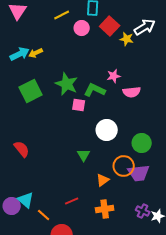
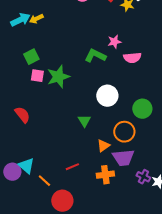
green star: (67, 84) -> (58, 77), moved, turned 30
green square: (31, 91) -> (31, 57), size x0.7
pink square: (79, 105) -> (37, 76), moved
purple trapezoid: (139, 173) -> (123, 158), moved

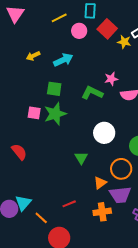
cyan arrow: (20, 20) -> (63, 60), moved
green square: (31, 57) -> (54, 89), moved, turned 35
cyan triangle: (26, 166) -> (23, 203), turned 30

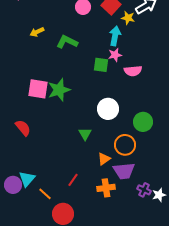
cyan arrow: (63, 60) -> (115, 36), moved, turned -54
green square: (54, 89) -> (101, 65), moved
green L-shape: (92, 93) -> (67, 42), moved
pink square: (34, 113) -> (38, 89), size x1.5
red line: (69, 204) -> (73, 180), turned -32

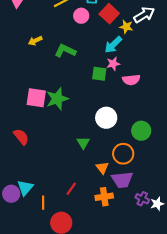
cyan arrow: (115, 36) -> (113, 45), turned -144
orange triangle: (104, 159) -> (102, 168), turned -32
orange line: (45, 194) -> (43, 203), turned 48

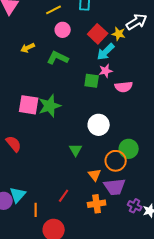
red square: (109, 14) -> (98, 34), moved
pink circle: (81, 16) -> (63, 30), moved
green circle: (141, 131) -> (129, 149), moved

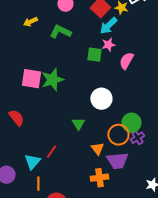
pink semicircle: (124, 87) -> (126, 61), turned 126
cyan triangle: (18, 195) -> (32, 162), moved
red line: (64, 196) -> (51, 152), moved
purple cross: (135, 206) -> (137, 138), moved, turned 32

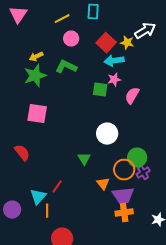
cyan arrow: (108, 26) -> (114, 61), turned 36
green star: (52, 80) -> (35, 76), moved
orange cross: (99, 178) -> (124, 213), moved
orange line: (38, 184) -> (47, 211), moved

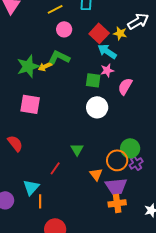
yellow arrow: (36, 57) -> (45, 66), moved
cyan arrow: (114, 61) -> (107, 51), turned 42
white circle: (107, 134) -> (97, 107), moved
red line: (57, 187) -> (55, 168), moved

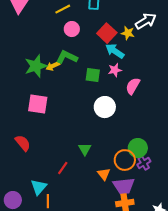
green square: (93, 80) -> (93, 75), moved

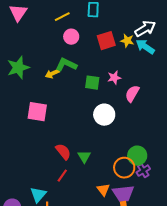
red square: (107, 33) -> (106, 41), turned 30
cyan arrow: (115, 51) -> (145, 47), moved
green star: (36, 66) -> (18, 68), moved
red semicircle: (23, 143) -> (63, 152), moved
orange triangle: (104, 174) -> (103, 190), moved

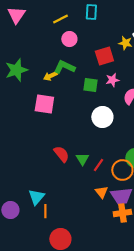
red square: (106, 41) -> (104, 56), moved
pink square: (37, 112) -> (44, 104), moved
red line: (62, 176) -> (98, 165), moved

